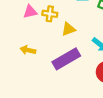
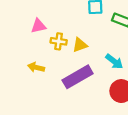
yellow cross: (50, 14) -> (59, 41), moved

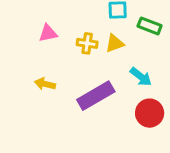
yellow cross: (59, 41) -> (87, 43), moved
yellow triangle: (80, 45) -> (115, 43), moved

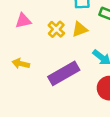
yellow cross: (87, 43) -> (56, 29), turned 35

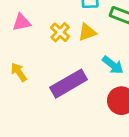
yellow arrow: (21, 64) -> (19, 72), turned 42

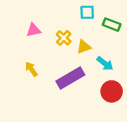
yellow triangle: (87, 32) -> (84, 47), moved

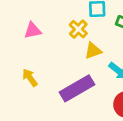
yellow cross: (64, 38) -> (78, 29), moved

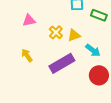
yellow cross: (78, 29) -> (56, 32), moved

